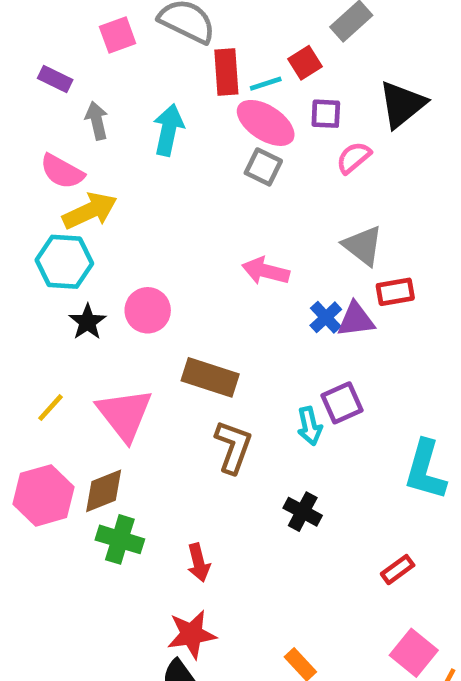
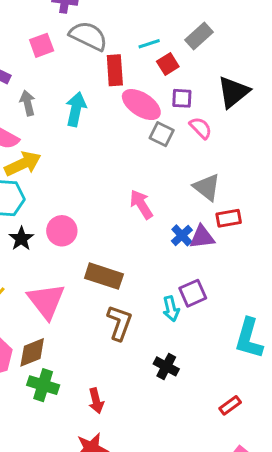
cyan line: (266, 84) -> (149, 44), moved
pink semicircle: (354, 158) -> (201, 128), turned 85
gray square: (263, 167) -> (162, 134), moved
pink arrow: (266, 271) -> (141, 204), turned 44

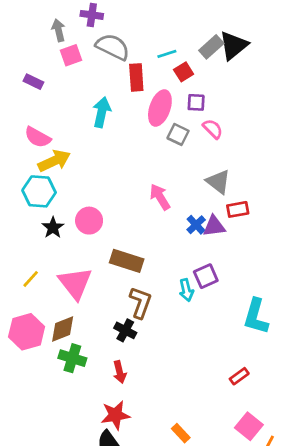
black triangle: (233, 92) -> (234, 45), moved
gray arrow: (28, 103) -> (58, 30), moved
pink ellipse: (141, 105) -> (160, 108), turned 76
black cross: (166, 366) -> (125, 330), moved

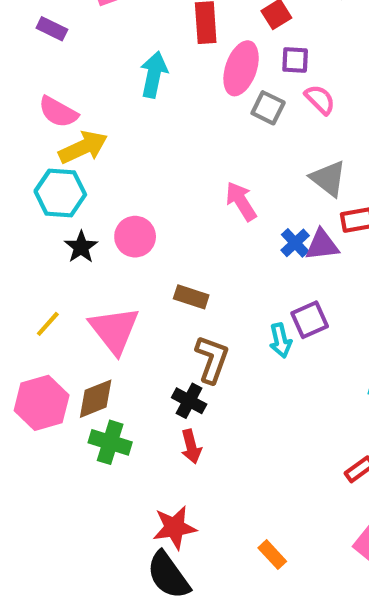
brown rectangle: (127, 261) -> (191, 297), size x0.7
red arrow: (120, 372) -> (191, 446), moved

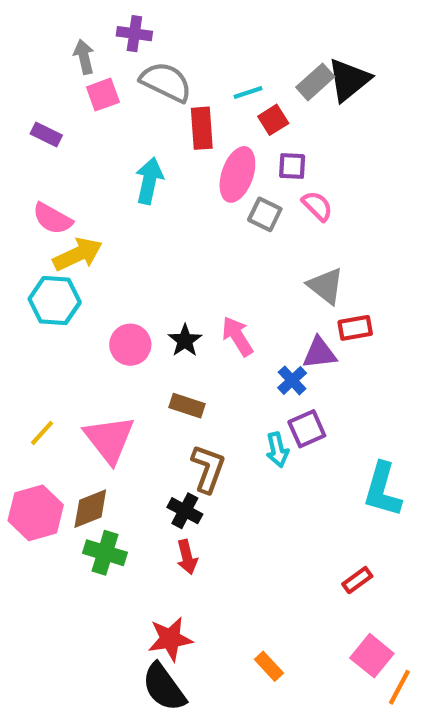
pink arrow: (241, 201) -> (237, 336), moved
blue cross: (295, 243) -> (292, 380), moved
black star: (81, 247) -> (185, 340), moved

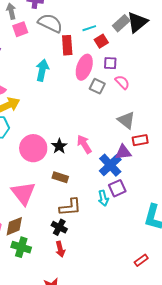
pink circle: (130, 345) -> (33, 148), size x1.4
blue cross: (292, 380) -> (110, 165), size x1.6
brown L-shape: (208, 469) -> (70, 207), turned 65

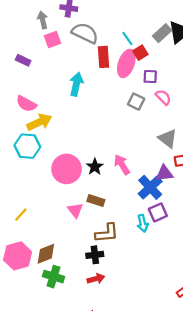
cyan line: (89, 28) -> (127, 39), turned 72
pink ellipse: (84, 67) -> (126, 64), moved
pink triangle: (23, 193) -> (75, 210), moved, size x0.6
black cross: (59, 227) -> (95, 255), turned -35
red arrow: (60, 249) -> (96, 279), turned -91

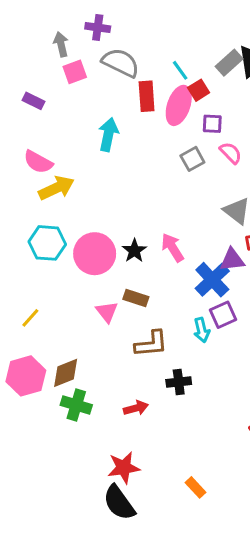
gray square: (136, 102) -> (192, 159), turned 35
cyan hexagon: (27, 146) -> (47, 243), moved
black cross: (95, 255) -> (179, 382), moved

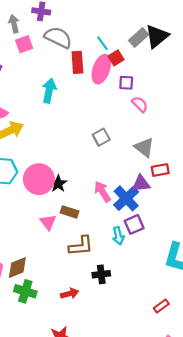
gray square: (192, 159) -> (101, 137), moved
pink arrow: (173, 248) -> (102, 192), moved
black star: (134, 251) -> (58, 184), moved

